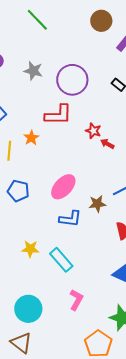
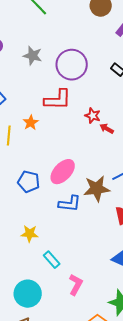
blue pentagon: (18, 191) -> (29, 182), moved
brown star: (97, 204) -> (97, 189), size x1.5
cyan rectangle: (61, 260) -> (52, 260), moved, size x0.7

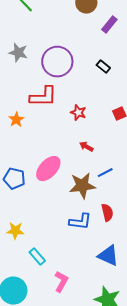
red arrow: (107, 129) -> (86, 147), moved
blue L-shape: (70, 204) -> (80, 222), moved

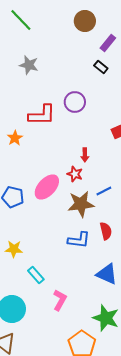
gray star: (18, 53) -> (29, 65), moved
purple circle: (57, 62) -> (75, 102), moved, size x0.7
black rectangle: (103, 67) -> (101, 67), moved
red star: (78, 113) -> (75, 174), moved
red arrow: (86, 147) -> (85, 155), moved, turned -120

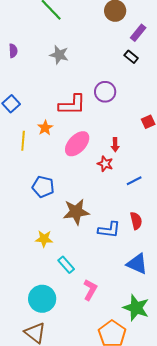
pink ellipse: (47, 187) -> (77, 144), moved
brown star: (81, 204) -> (76, 212), moved

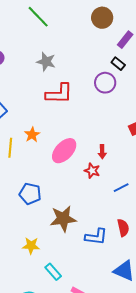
purple circle: (105, 92) -> (105, 83), moved
red L-shape: (72, 105) -> (59, 94), moved

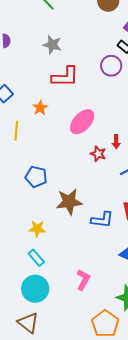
orange star: (32, 135) -> (40, 108), moved
pink ellipse: (64, 151) -> (82, 122), moved
red arrow: (102, 152) -> (116, 142), moved
cyan rectangle: (53, 272) -> (36, 258), moved

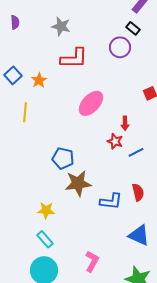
orange star: (40, 108) -> (39, 80), moved
red star: (98, 154) -> (115, 141), moved
blue pentagon: (36, 177) -> (63, 158), moved

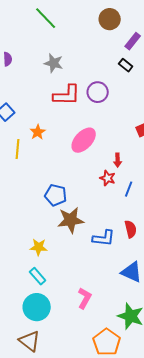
purple circle: (120, 47) -> (98, 92), moved
orange star: (39, 80) -> (38, 132), moved
blue line: (136, 152) -> (129, 189), turned -42

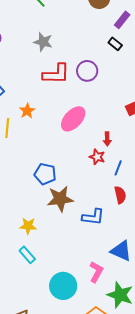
red semicircle: (131, 229) -> (120, 195), moved
pink L-shape: (85, 298) -> (96, 272), moved
cyan circle: (37, 307) -> (63, 286), moved

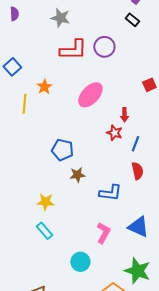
brown star: (60, 199) -> (77, 175), size x0.6
pink L-shape: (96, 272) -> (103, 233), moved
cyan circle: (63, 286) -> (80, 262), size x0.7

